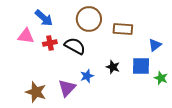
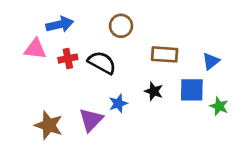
blue arrow: (44, 18) -> (60, 24), turned -54
brown circle: (89, 19) -> (121, 26), size x0.7
brown rectangle: (123, 29) -> (165, 54), moved

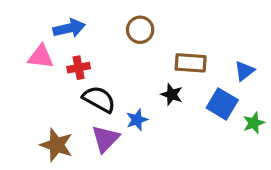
black semicircle: (102, 63) -> (99, 99), moved
blue square: (192, 90) -> (222, 104), turned 30
black star: (154, 91) -> (172, 94), moved
green star: (219, 106) -> (254, 123), turned 30

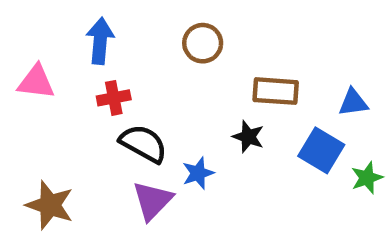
blue arrow: (69, 28) -> (100, 41), turned -72
pink triangle: (41, 57) -> (36, 82), moved
blue triangle: (244, 71) -> (353, 102), turned 30
brown star: (56, 145) -> (50, 205), moved

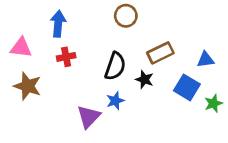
brown circle: (203, 43) -> (126, 16), moved
brown rectangle: (276, 91) -> (160, 53), turned -30
black semicircle: (143, 144) -> (115, 66), moved, turned 80
brown star: (50, 205) -> (28, 86), moved

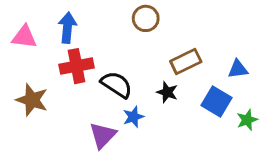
pink triangle: (21, 48) -> (24, 37), moved
red cross: (66, 57) -> (77, 66), size x1.5
black semicircle: (115, 66) -> (117, 85), moved, turned -76

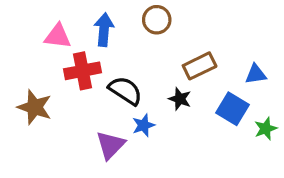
blue arrow: (67, 28) -> (104, 30), moved
pink triangle: (24, 37) -> (58, 36), moved

